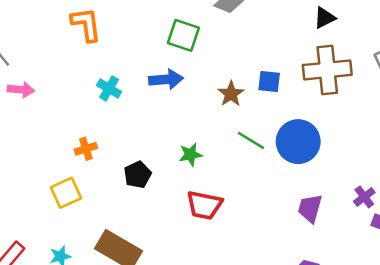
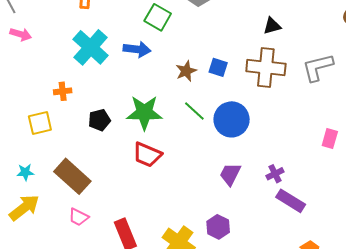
cyan cross: (109, 88) -> (91, 47), size x1.8
green star: (190, 155) -> (144, 113), size x1.8

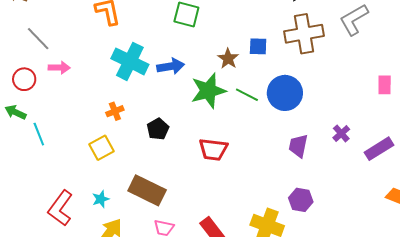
blue arrow: (137, 49) -> (171, 66), moved
green star: (144, 113) -> (208, 91), moved
purple rectangle: (291, 201) -> (379, 149), moved, turned -48

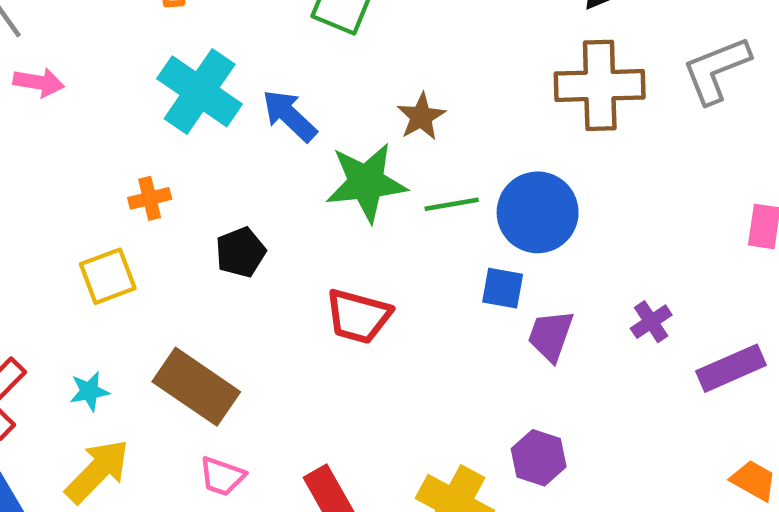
blue square: (258, 46) -> (503, 288), moved
blue arrow: (171, 66) -> (289, 116), turned -136
green line: (247, 95) -> (452, 204), turned -45

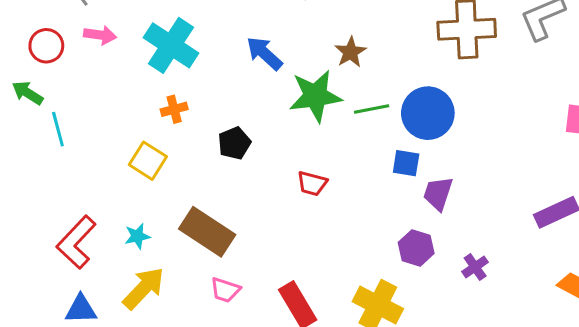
cyan cross: (200, 91) -> (171, 45), moved
yellow square: (108, 276) -> (148, 161), turned -36
red trapezoid: (358, 316) -> (312, 183), size x0.7
purple cross: (651, 322) -> (475, 267), moved
purple hexagon: (539, 458) -> (416, 248), moved

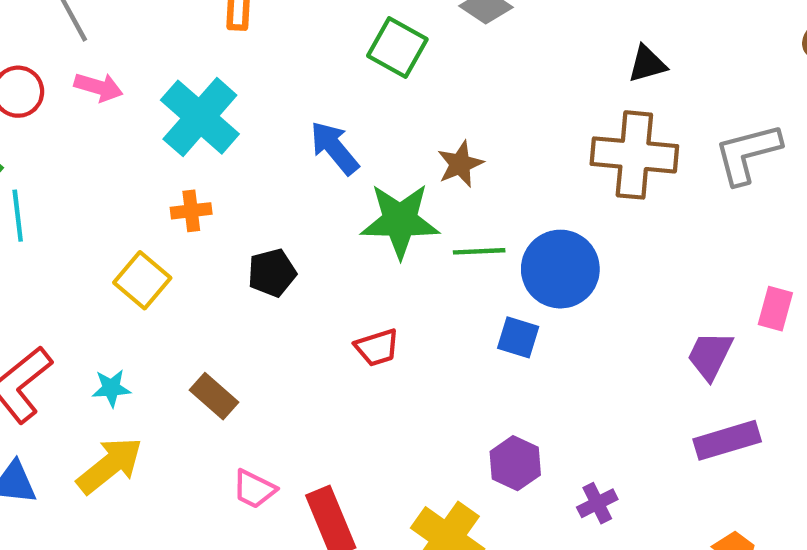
red trapezoid: (312, 183) -> (377, 348), turned -40
purple trapezoid: (438, 193) -> (710, 356), moved
brown rectangle: (207, 232) -> (214, 396), size x0.6
pink trapezoid: (225, 290) -> (254, 489), moved

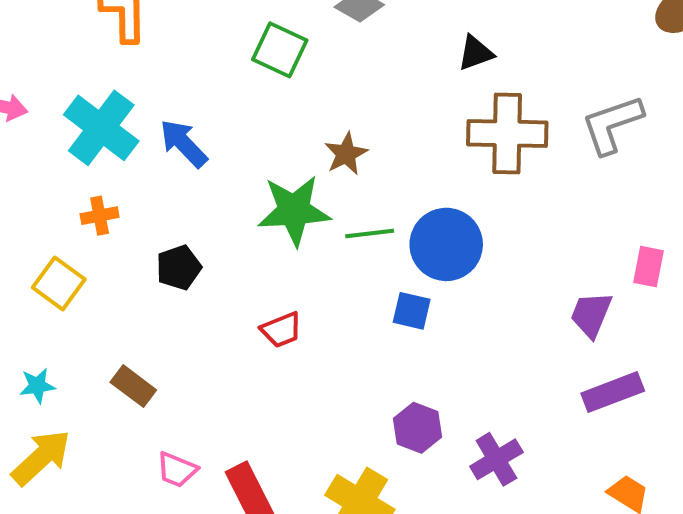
black triangle: (647, 64) -> (476, 53), moved
blue arrow: (334, 148) -> (184, 143), moved
purple cross: (597, 503) -> (496, 459), size x1.4

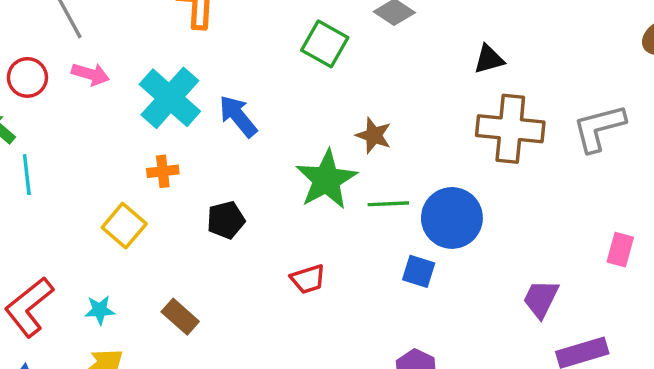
brown star: (346, 154) -> (374, 135), turned -30
green star: (294, 210) -> (326, 180), turned -30
purple trapezoid: (591, 315) -> (541, 299), moved

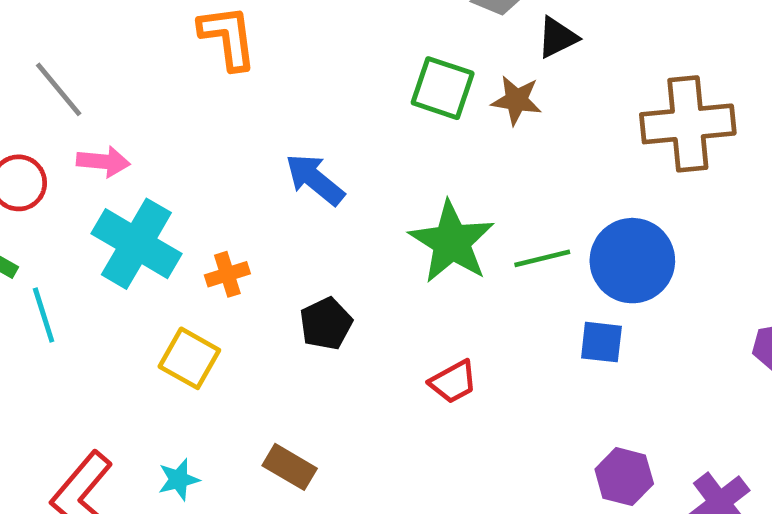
green square: (325, 44) -> (443, 88), moved
black triangle: (489, 59) -> (557, 37), moved
cyan cross: (170, 98) -> (136, 244), moved
brown star: (374, 135) -> (516, 100), moved

